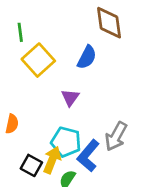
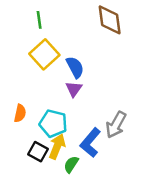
green line: (20, 32) -> (39, 20), moved
blue semicircle: (87, 57) -> (75, 67), moved, turned -55
cyan pentagon: (66, 142) -> (53, 123), moved

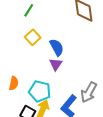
green line: (39, 20) -> (29, 10), turned 40
yellow square: (44, 54) -> (33, 37), size x0.7

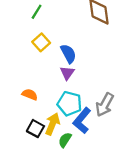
orange semicircle: (14, 83) -> (30, 94), moved, turned -80
cyan pentagon: (40, 91) -> (69, 104), moved

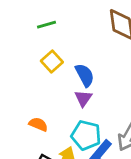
green line: (37, 12) -> (46, 25), turned 42

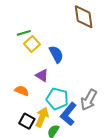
green line: (46, 25) -> (24, 33), moved
purple triangle: (83, 98) -> (42, 76), moved, turned -32

